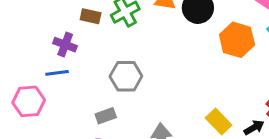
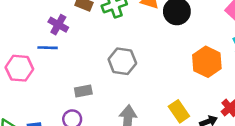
orange hexagon: (237, 40) -> (207, 62), moved
gray hexagon: (126, 76) -> (122, 61), moved

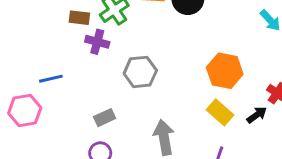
purple cross: (58, 25) -> (97, 42), moved
orange hexagon: (207, 62) -> (225, 71), moved

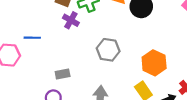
gray hexagon: (140, 72) -> (108, 50), moved

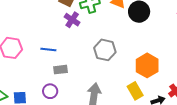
blue line: (32, 38) -> (48, 49), moved

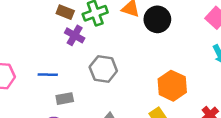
gray hexagon: (105, 50) -> (103, 69), moved

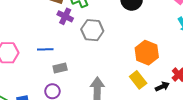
gray hexagon: (103, 69) -> (92, 30), moved

